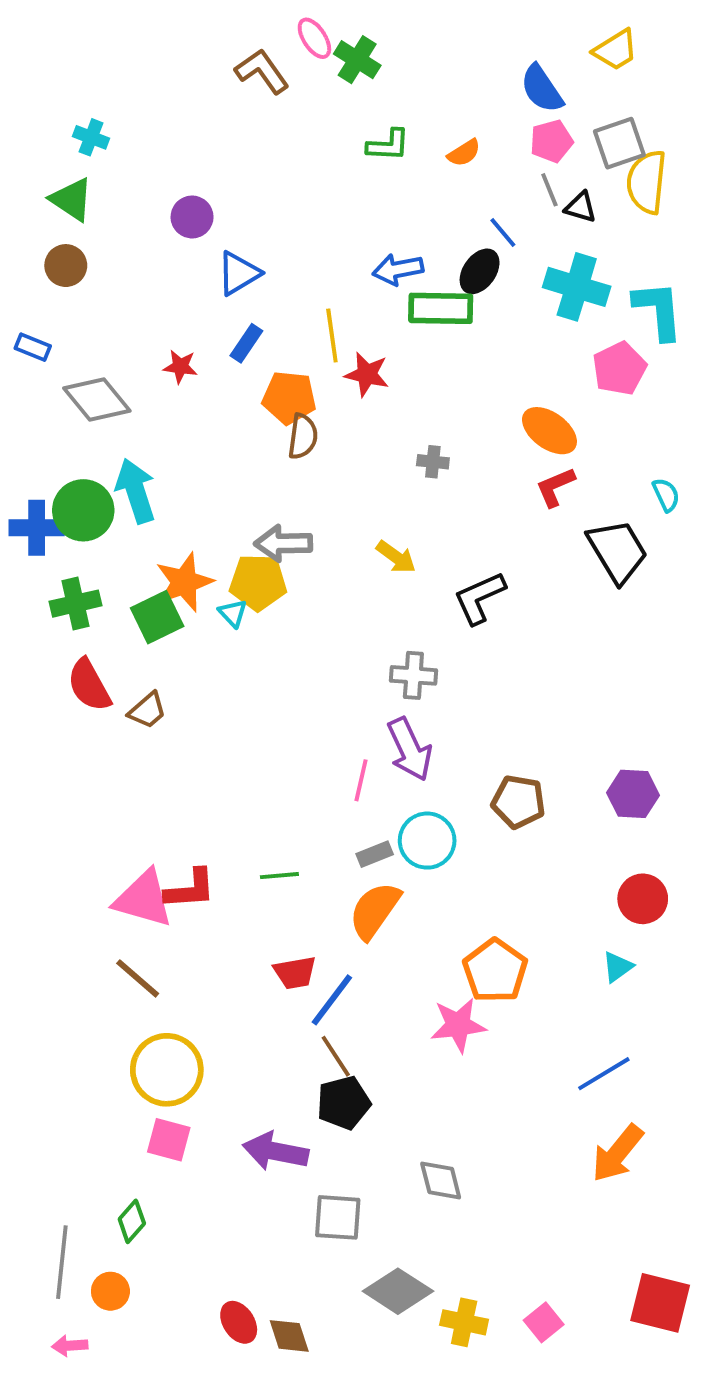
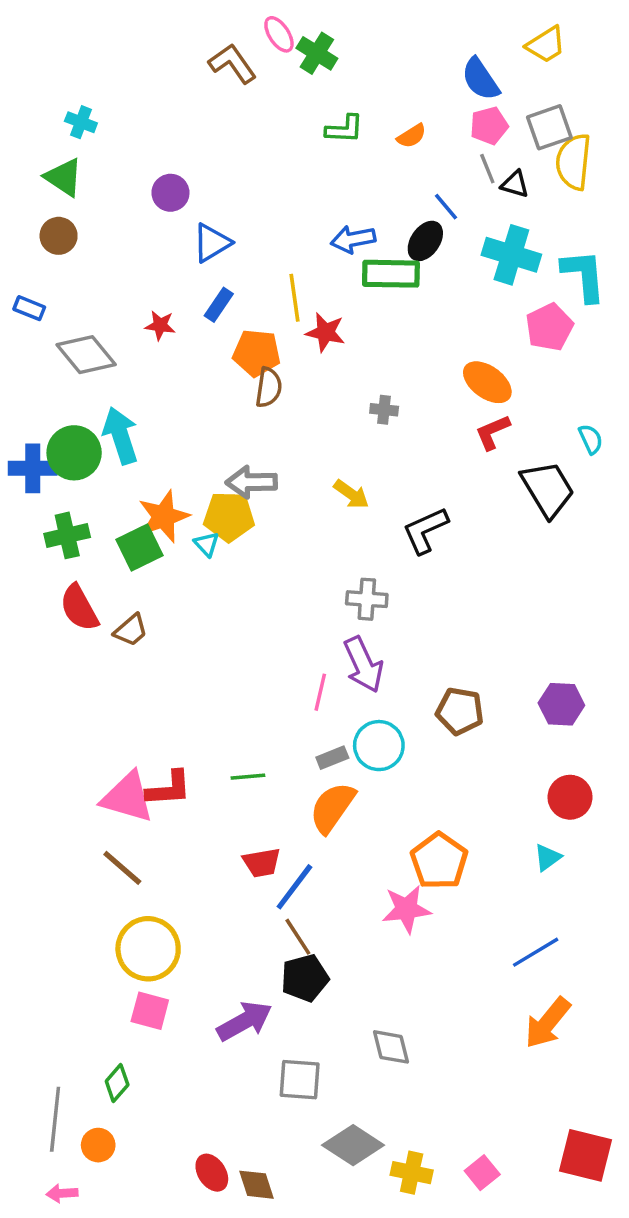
purple arrow: (276, 1151) -> (245, 1021), turned 140

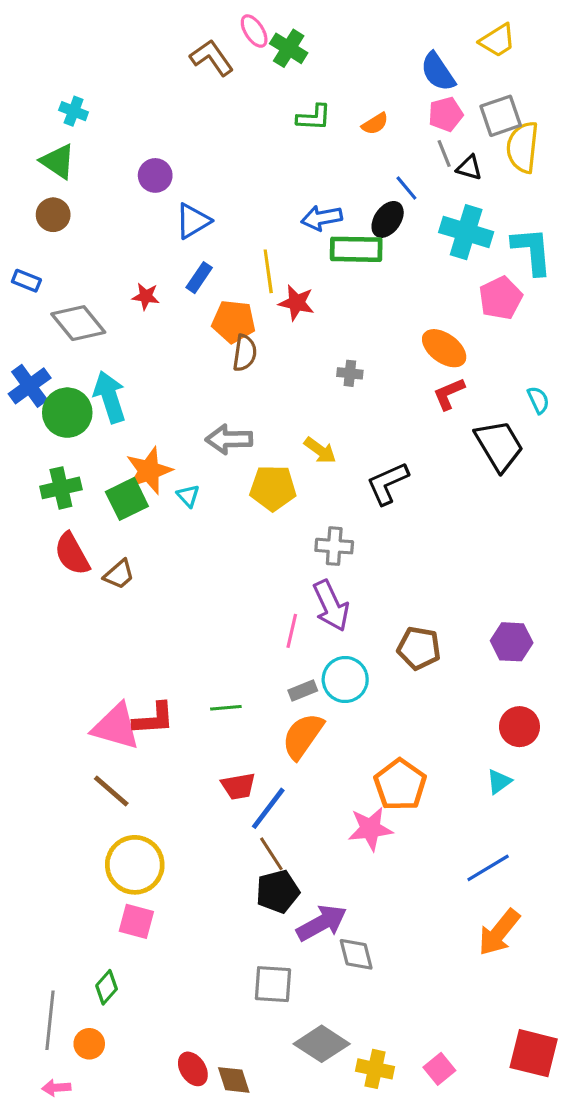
blue cross: (33, 468) -> (30, 386), moved, turned -36
yellow pentagon: (229, 517) -> (273, 488), moved
purple arrow: (245, 1021) -> (322, 923), moved

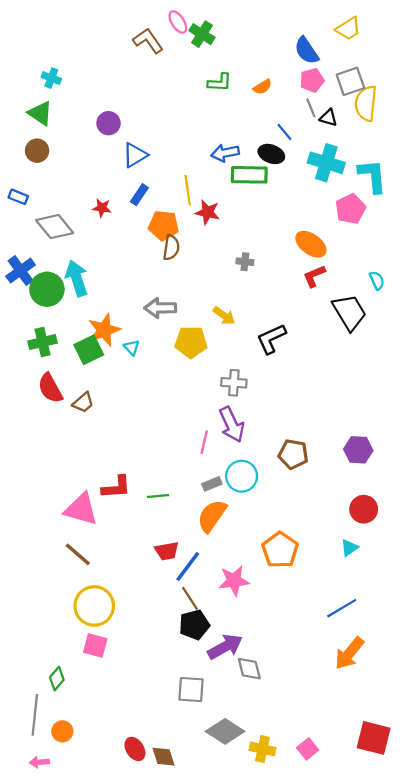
black ellipse: (388, 219) -> (271, 154), turned 75
red L-shape: (154, 719) -> (116, 487), moved
pink star: (370, 829) -> (234, 581), moved
green diamond: (107, 987) -> (57, 679), moved

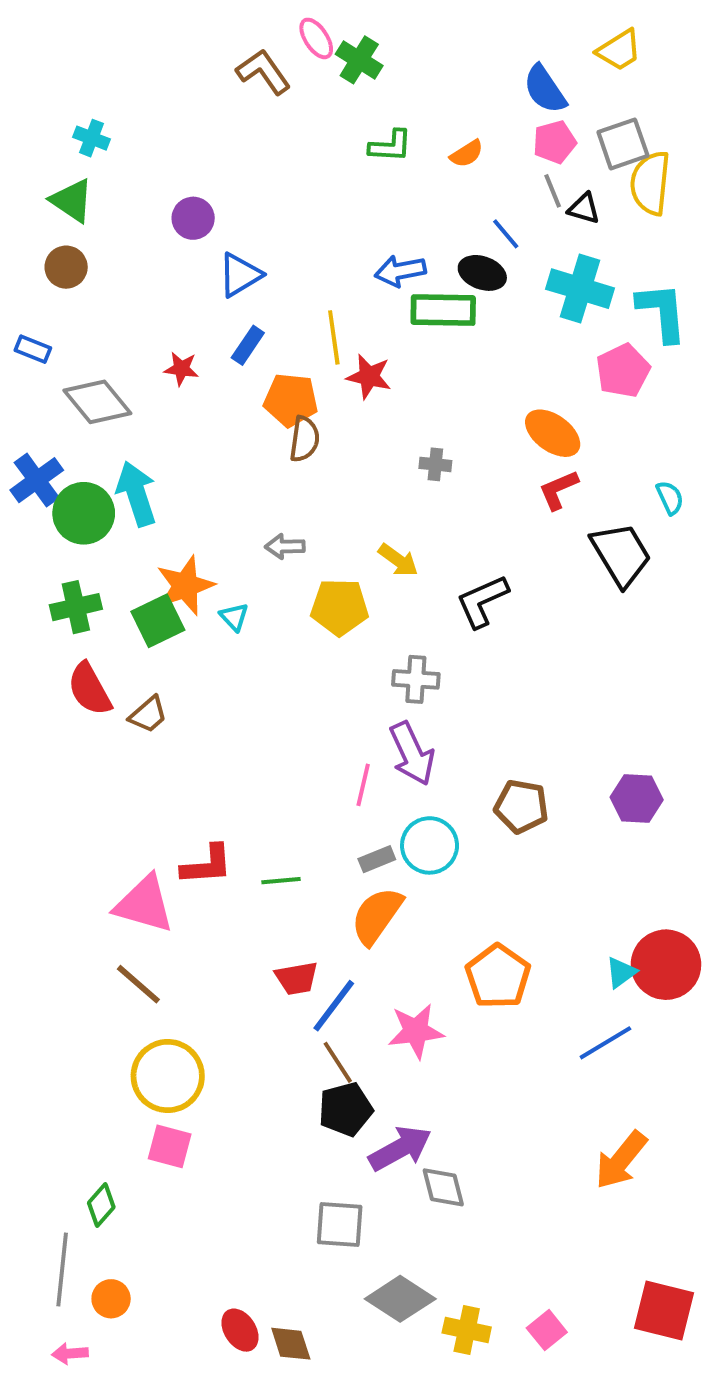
gray arrow: (160, 308) -> (285, 546), size x0.7
red circle: (364, 509) -> (666, 965), moved, size x1.4
blue line: (342, 608) -> (605, 1043), moved

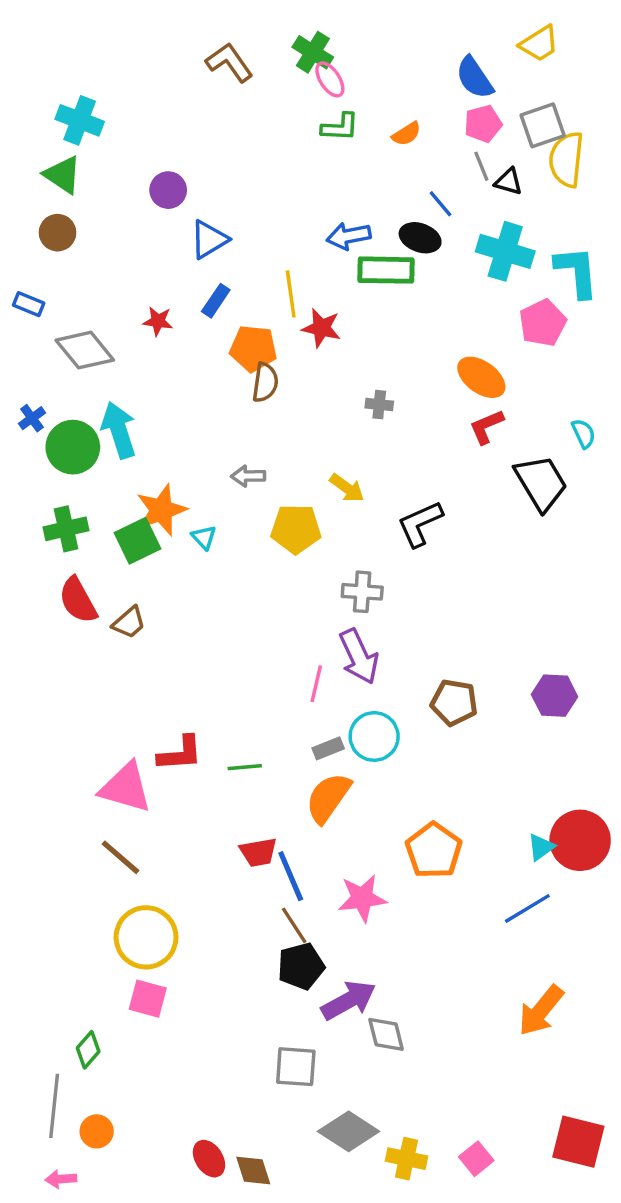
pink ellipse: (316, 38) -> (330, 79), moved
cyan cross: (91, 138) -> (80, 120), size x1.5
blue cross: (37, 480) -> (32, 418), size x0.6
blue line: (334, 1006) -> (291, 876), turned -60

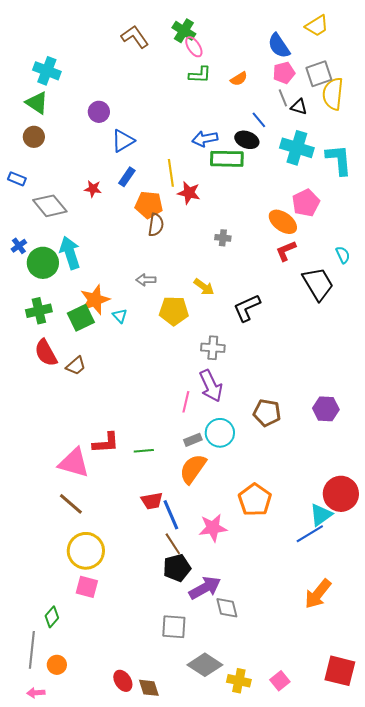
pink pentagon: (543, 323) -> (306, 203), moved
cyan triangle: (541, 847) -> (321, 515), moved, size x1.4

